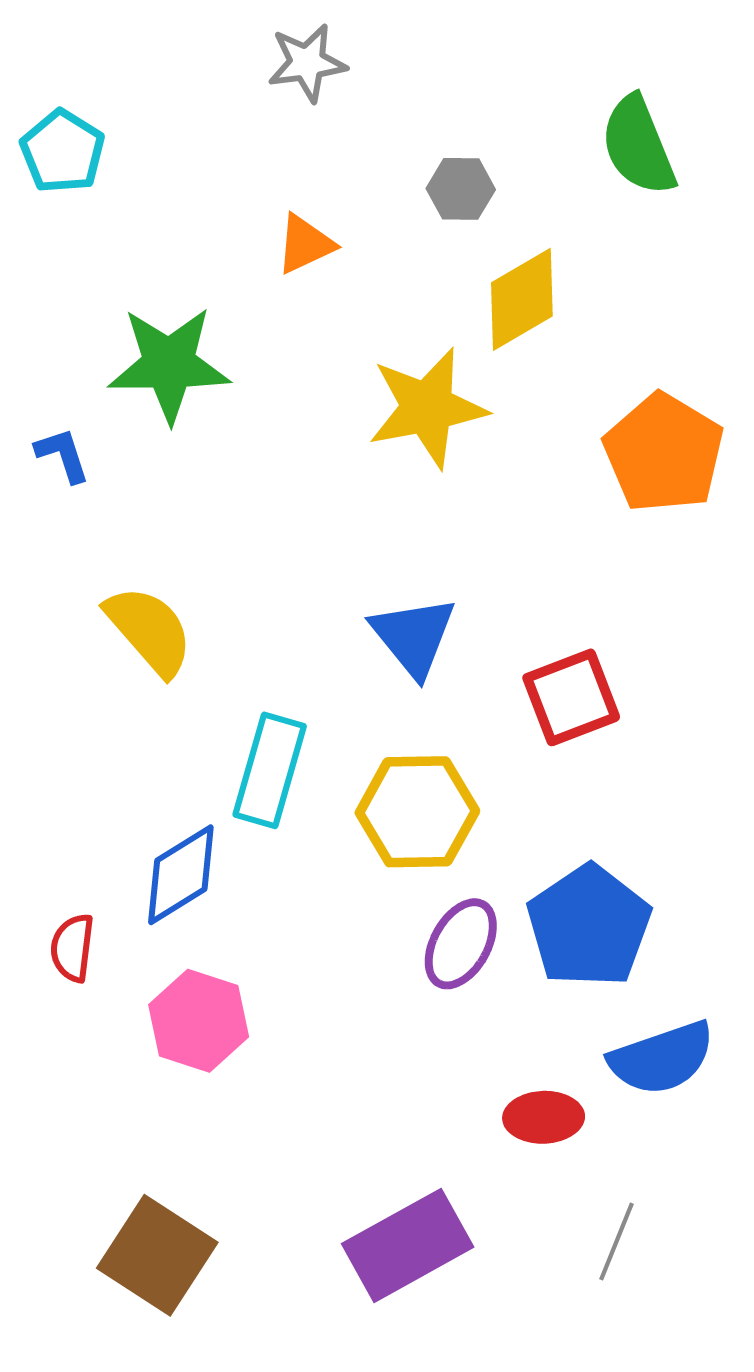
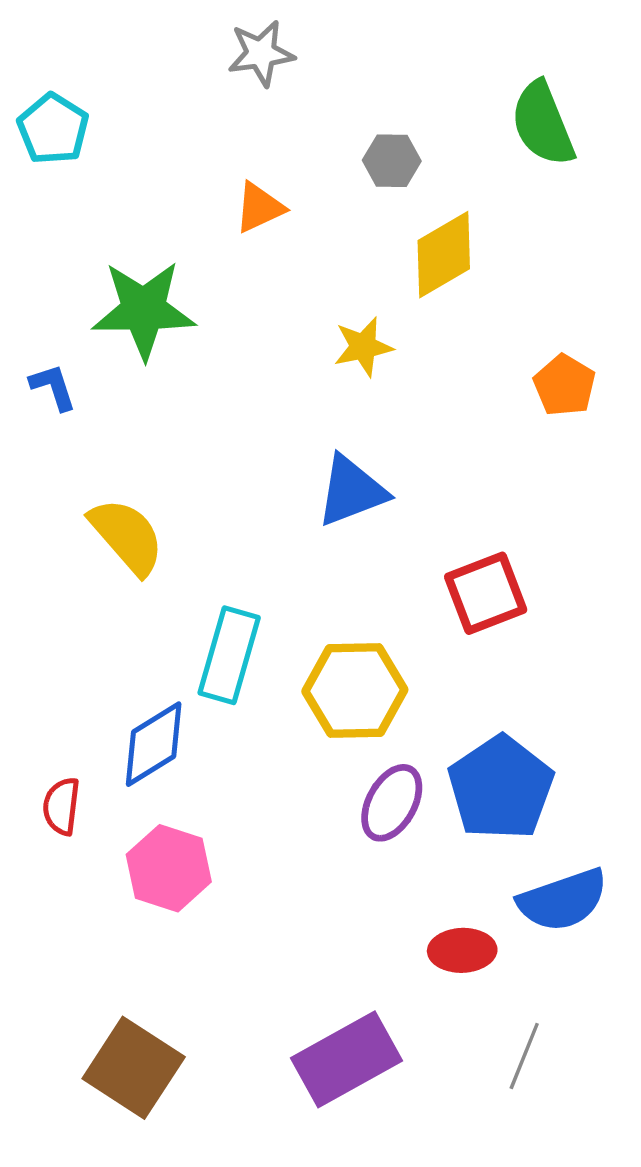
yellow star: (427, 408) -> (363, 347), size x0.6
orange pentagon: (664, 453) -> (564, 385), size x0.6
blue triangle: (413, 636) -> (352, 491), moved, turned 48

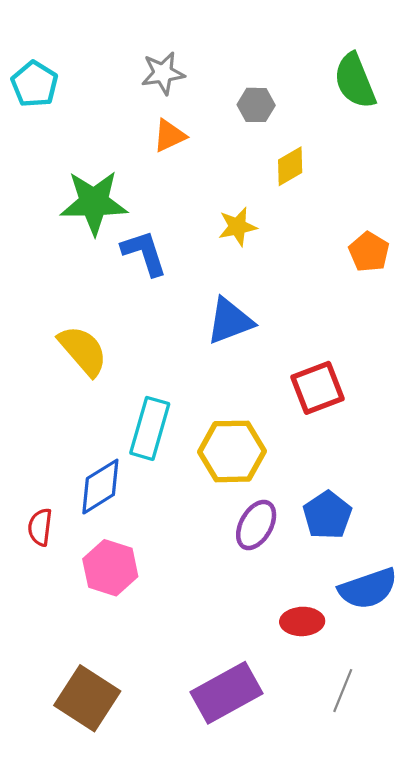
gray star: (261, 53) -> (163, 73), moved
yellow diamond: (444, 255) -> (290, 166), size x0.7
blue L-shape: (53, 387) -> (144, 253), moved, size x1.5
blue pentagon: (501, 788) -> (327, 515), size x0.7

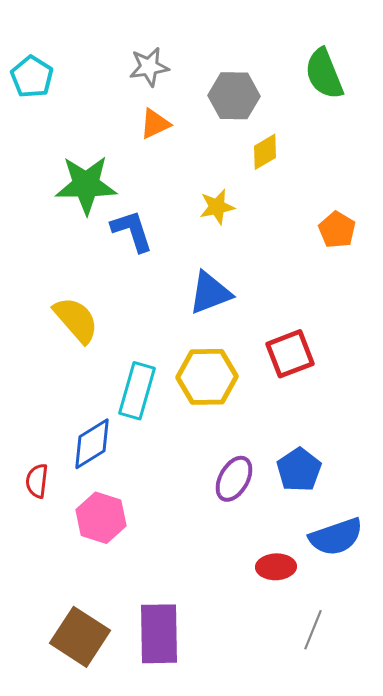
gray hexagon: (256, 105) -> (234, 96), size x1.5
yellow hexagon: (232, 451) -> (207, 377), moved
purple rectangle: (226, 693) -> (159, 634), moved, turned -62

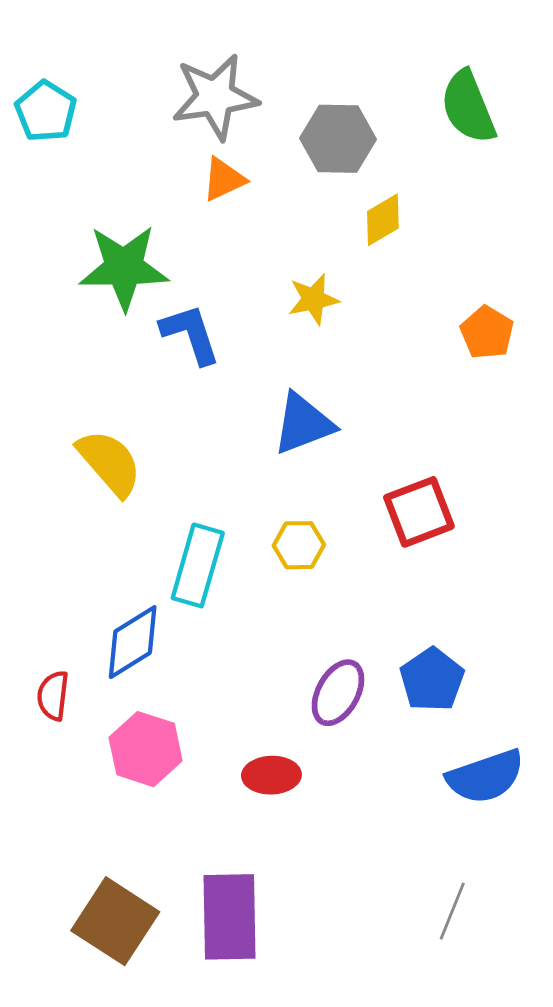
gray star: (149, 67) -> (215, 97), size x1.5
yellow hexagon: (207, 377) -> (299, 545), size x0.6
red ellipse: (276, 567) -> (271, 775), moved

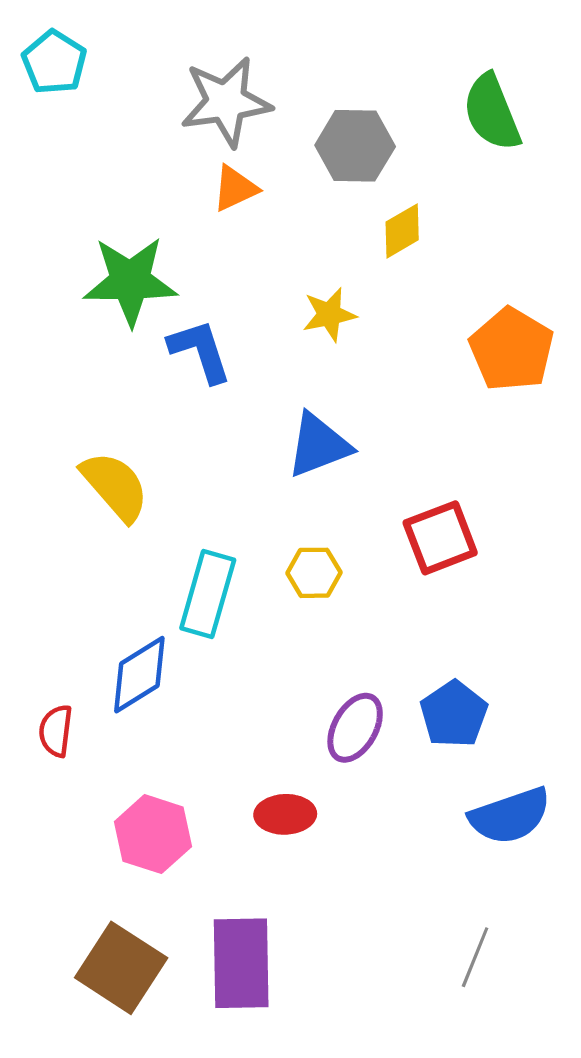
cyan pentagon: (46, 111) -> (54, 62), moved
orange pentagon: (487, 333) -> (512, 349), size x1.5
pink hexagon: (146, 749) -> (153, 834), moved

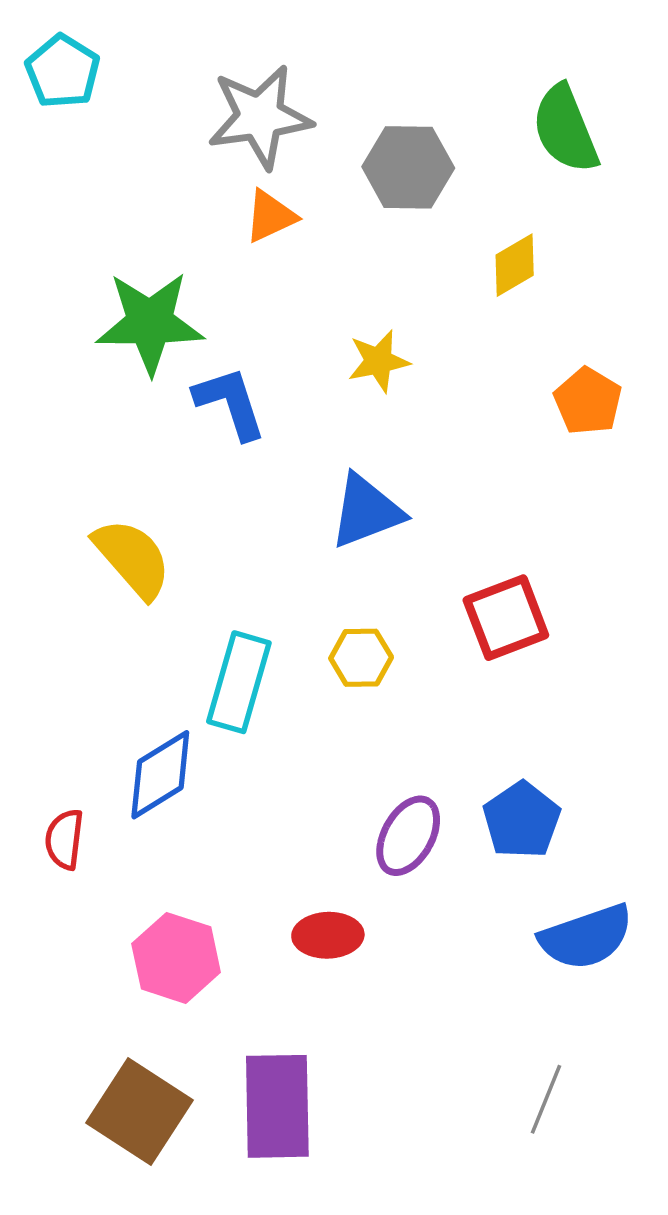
yellow diamond: (402, 231) -> (515, 265), moved
orange pentagon: (512, 349) -> (588, 401), size x0.7

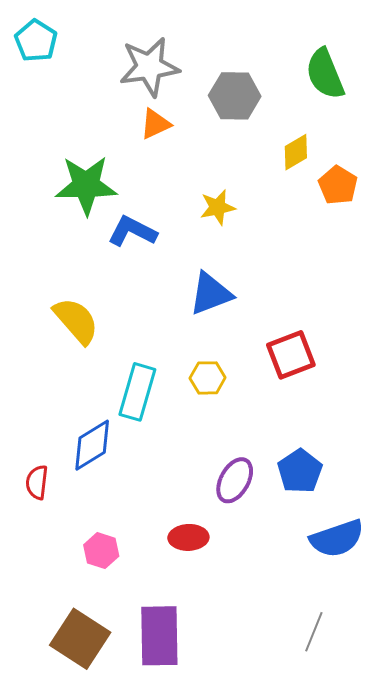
orange pentagon: (588, 401) -> (338, 185), moved
blue L-shape: (230, 403) -> (132, 231), turned -45
pink hexagon: (176, 958) -> (101, 551), size x0.7

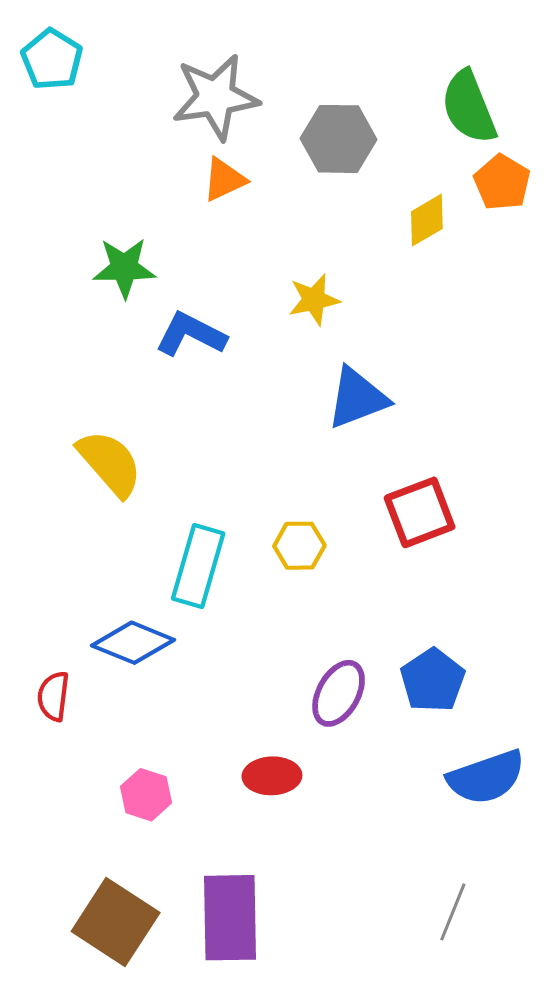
green star: (86, 185) -> (124, 268), size x0.7
orange pentagon: (338, 185) -> (502, 182), moved
blue triangle: (211, 294) -> (357, 398), moved
blue diamond: (92, 445) -> (133, 643), turned 54

